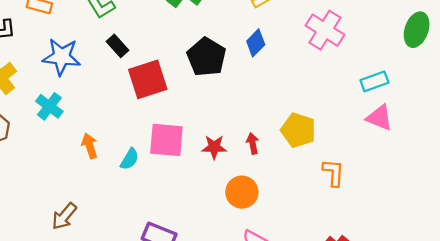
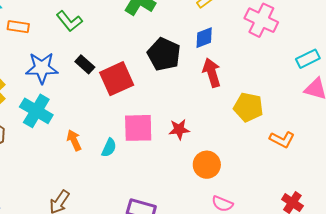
blue diamond: (256, 43) -> (204, 38), turned 30
black rectangle: (118, 46) -> (85, 64), moved
cyan cross: (49, 106) -> (36, 111), size x1.4
red arrow: (253, 144) -> (212, 73), moved, size x1.6
orange L-shape: (333, 173) -> (282, 139), turned 120

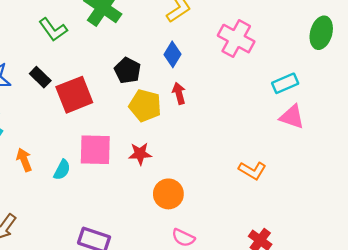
green L-shape: (69, 21) -> (53, 30), moved
blue diamond: (204, 38) -> (173, 54), turned -40
black pentagon: (164, 54) -> (128, 70), size x0.7
red arrow: (212, 73) -> (179, 93), size x0.7
yellow pentagon: (248, 107) -> (145, 106), moved

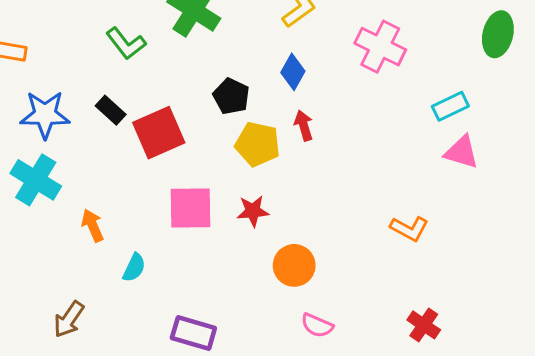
cyan semicircle: (62, 170) -> (134, 268), moved

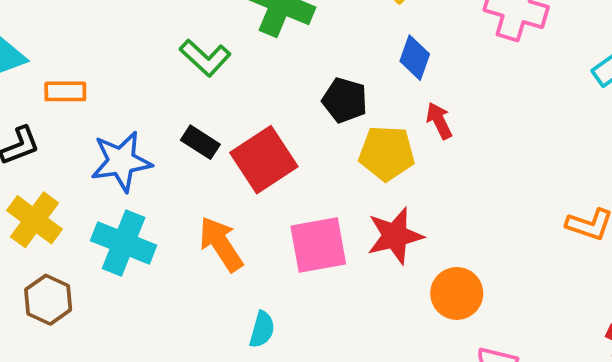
red star: (253, 211) -> (395, 236), size x1.4
orange arrow: (93, 225) -> (221, 244), moved, size x1.4

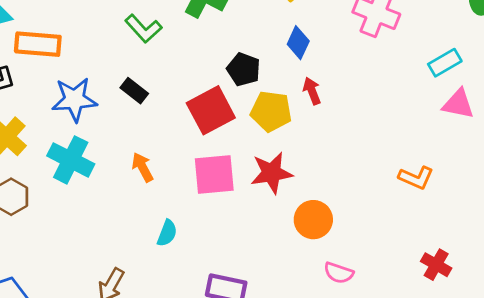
orange rectangle: (65, 91) -> (38, 44), size x1.5
red square: (264, 160) -> (211, 110), moved
orange arrow: (221, 244) -> (142, 167), size x0.7

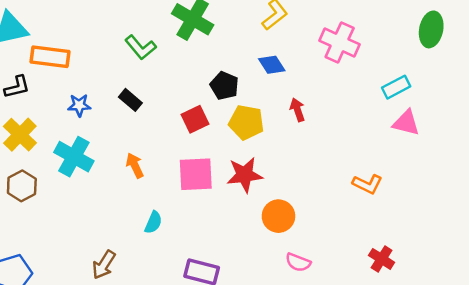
blue diamond: (298, 43) -> (272, 65), turned -60
red arrow: (312, 91) -> (297, 110), moved
blue star: (74, 100) -> (79, 105), size x0.6
red square: (211, 110) -> (195, 119), size x0.7

